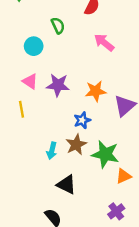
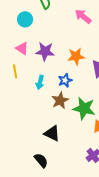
cyan arrow: (52, 151) -> (40, 82), moved

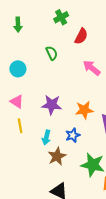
cyan circle: (25, 19) -> (18, 69), moved
pink triangle: (22, 48) -> (17, 102), moved
brown star: (60, 100) -> (57, 156), moved

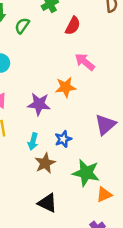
green semicircle: (52, 53) -> (22, 26), moved, turned -120
orange star: (84, 110) -> (66, 87), moved

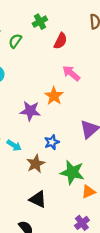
orange star: (66, 87) -> (54, 96), turned -30
cyan arrow: (33, 141) -> (14, 145), moved, turned -72

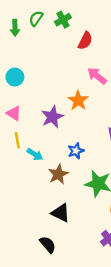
green semicircle: (15, 41) -> (36, 18), moved
purple star: (30, 111) -> (52, 117), turned -30

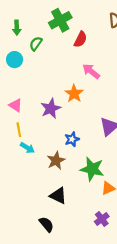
green semicircle: (36, 18) -> (36, 44), moved
green cross: (63, 20) -> (60, 20), size x1.5
cyan circle: (15, 77) -> (15, 60), moved
cyan arrow: (35, 154) -> (27, 148), moved

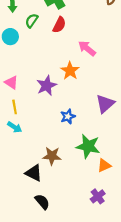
red semicircle: (80, 39) -> (59, 25), moved
cyan arrow: (27, 148) -> (15, 127), moved
brown star: (56, 161) -> (52, 156), moved, turned 30
black triangle: (58, 196) -> (34, 173), moved

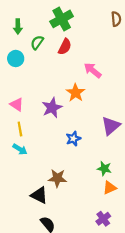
green star: (88, 146) -> (104, 169), moved, size x0.6

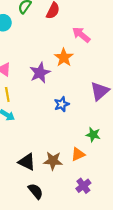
brown star: (57, 178) -> (53, 161), moved
orange triangle: (110, 188) -> (78, 154), moved
purple cross: (103, 219) -> (83, 186), moved

